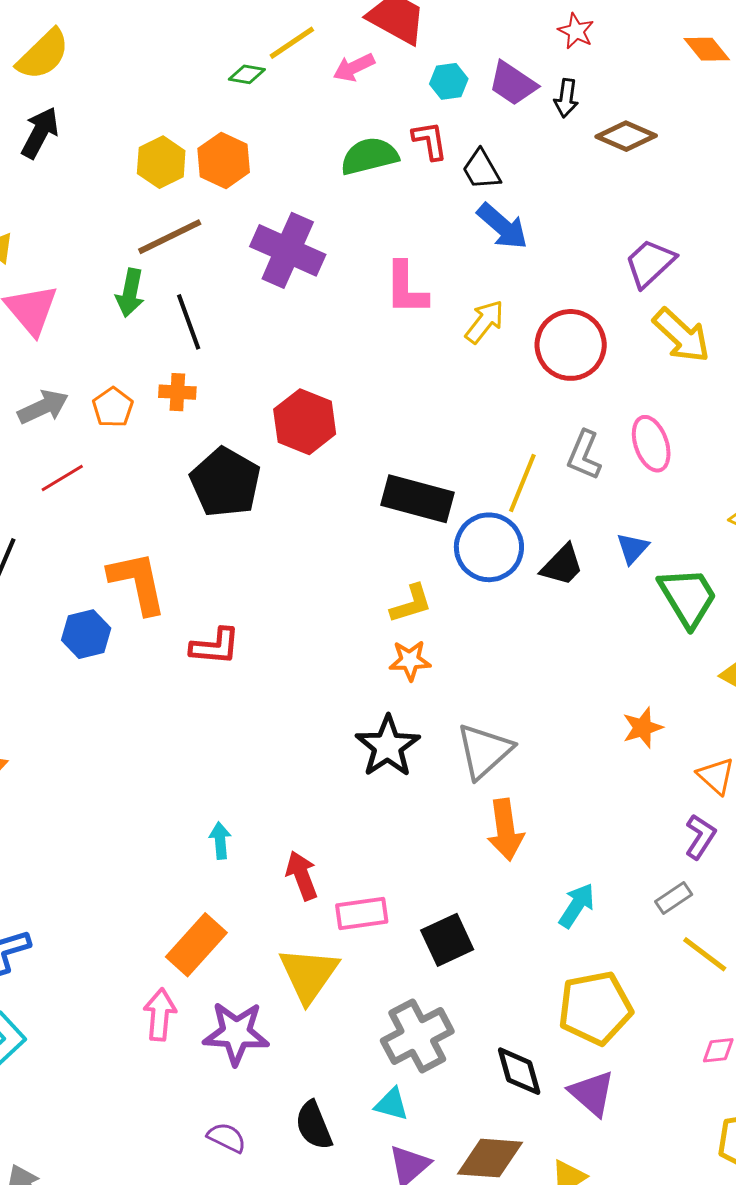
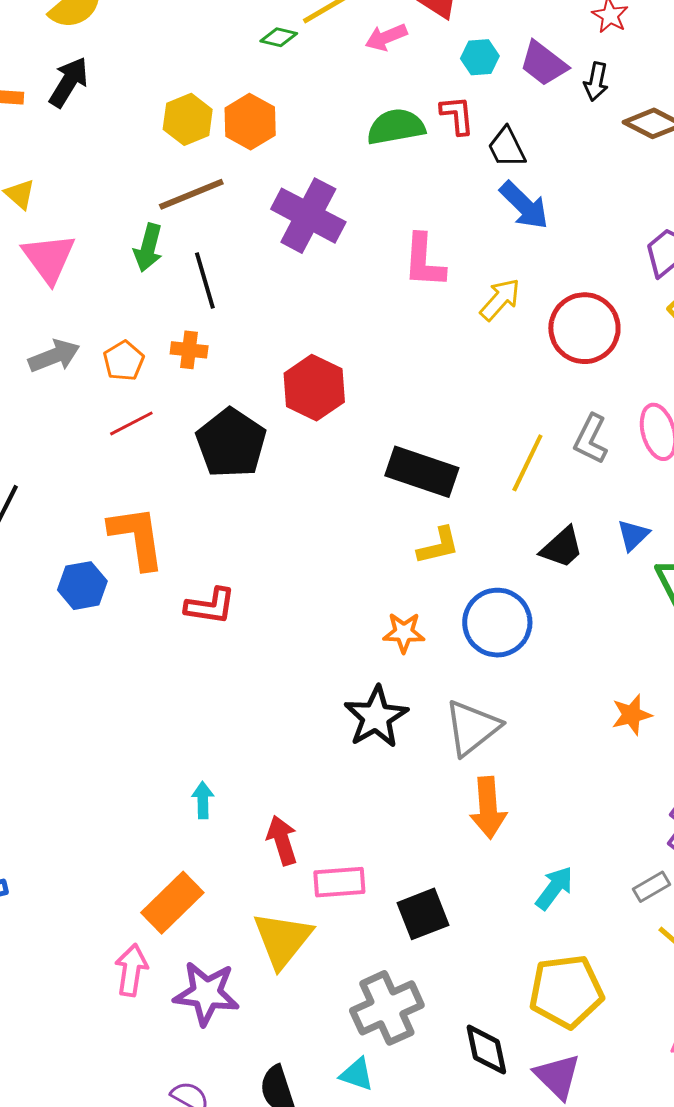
red line: (62, 478) -> (131, 423), moved
blue circle: (489, 547) -> (497, 623), moved
yellow L-shape: (411, 604) -> (438, 546), moved

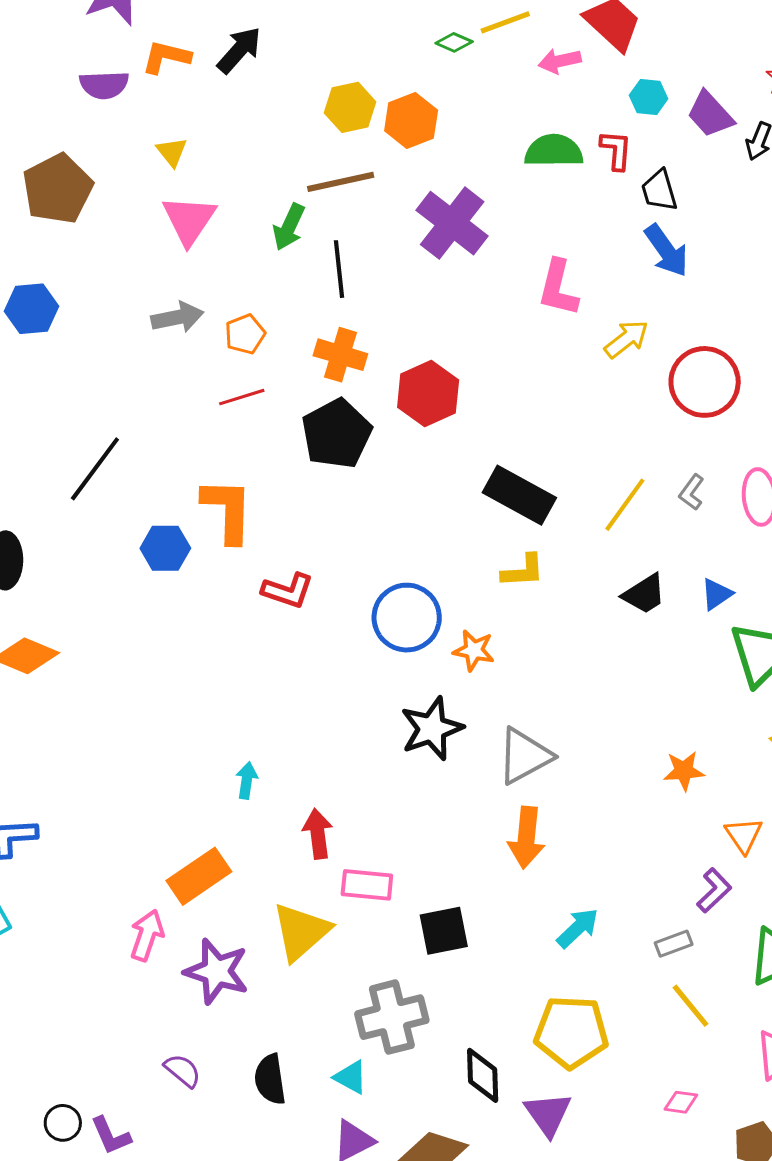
orange cross: (189, 350) -> (340, 355), moved, size x1.4
gray L-shape: (591, 439) -> (692, 492), size x0.7
blue circle: (497, 623) -> (407, 618), moved

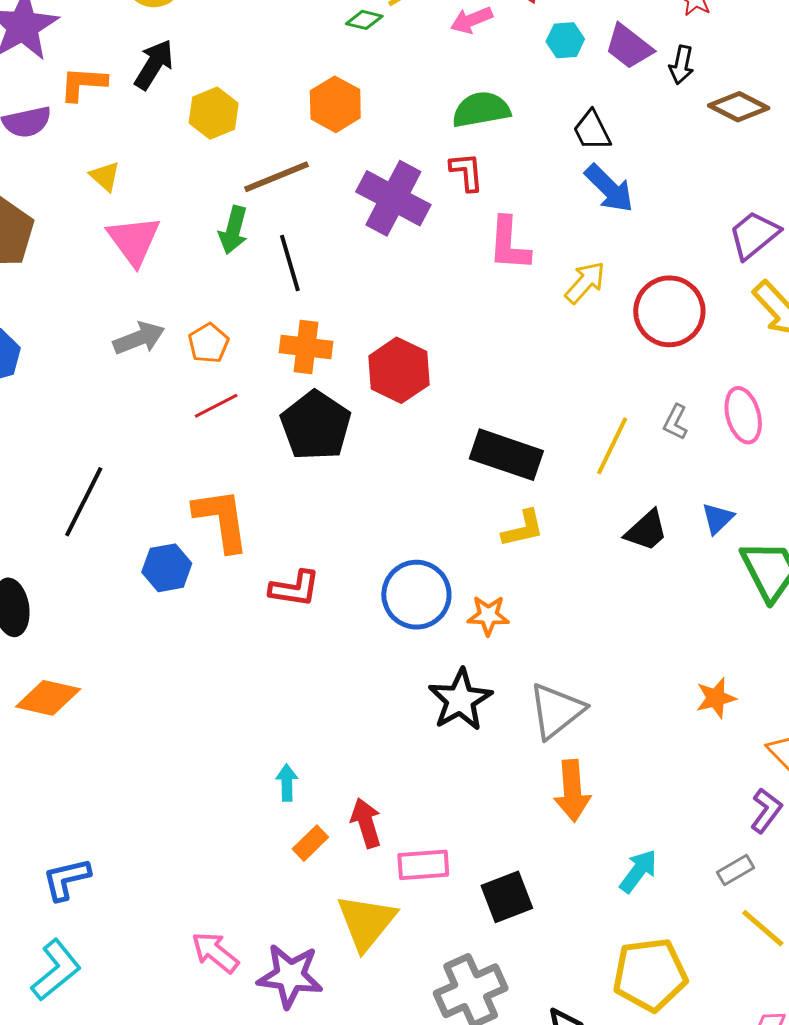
yellow hexagon: (350, 107) -> (214, 113), moved
red L-shape: (616, 150) -> (467, 172), moved
orange rectangle: (199, 876) -> (310, 843), moved, size x0.6
pink arrow: (147, 935) -> (215, 952), turned -60

